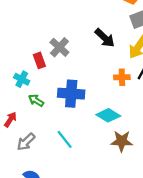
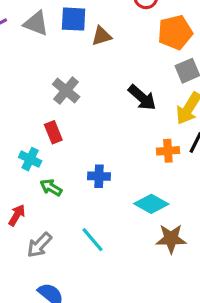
gray cross: (59, 47) -> (66, 90), moved
blue cross: (71, 94) -> (99, 176), size x0.6

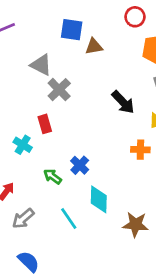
gray triangle: (36, 23) -> (41, 65), moved
blue cross: (99, 176) -> (80, 165), turned 36
green arrow: (51, 187) -> (53, 176), moved
cyan diamond: (151, 204) -> (99, 199), moved, turned 56

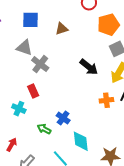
blue square: (72, 30) -> (30, 20), moved

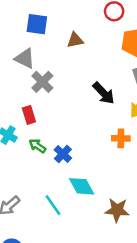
green arrow: (44, 129) -> (37, 146), moved
cyan diamond: (81, 141) -> (82, 186), turned -30

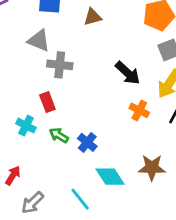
gray cross: (42, 82) -> (60, 65), turned -35
orange cross: (121, 138) -> (139, 110), moved, turned 30
brown star: (117, 210) -> (152, 168), moved

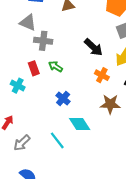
green arrow: (59, 135) -> (56, 66), moved
brown star: (152, 168) -> (110, 104), moved

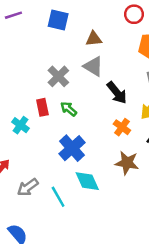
gray triangle: (28, 23) -> (93, 66), moved
gray cross: (43, 41) -> (58, 76), turned 30
blue cross: (63, 99) -> (72, 148), size x1.5
gray arrow: (22, 143) -> (28, 187), moved

